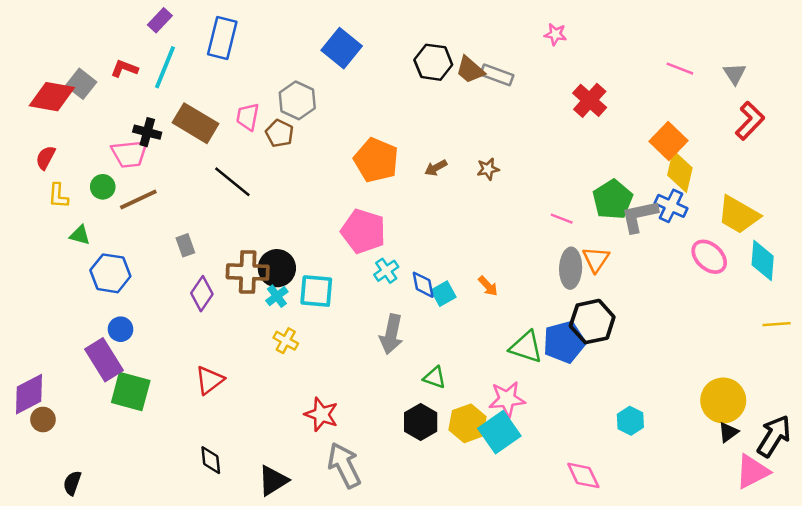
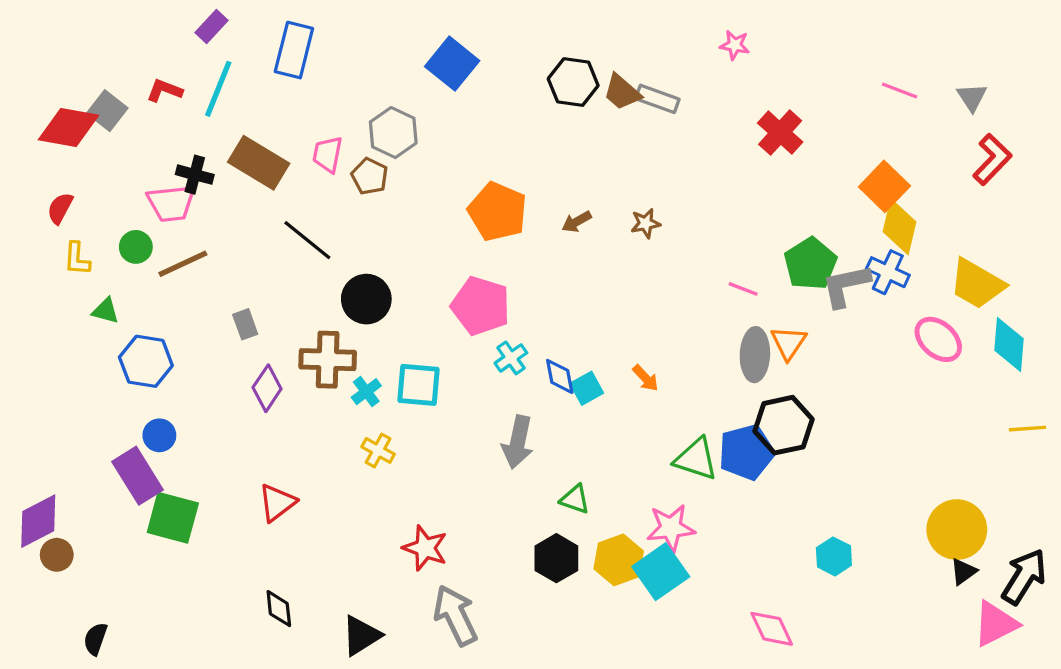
black circle: (277, 268) -> (366, 299), moved

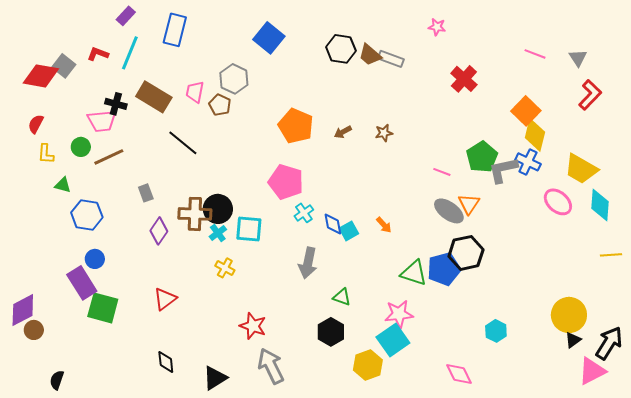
black circle: (366, 299) -> (218, 209), moved
gray ellipse: (755, 355) -> (449, 211), turned -56
yellow hexagon: (619, 560) -> (368, 365), moved

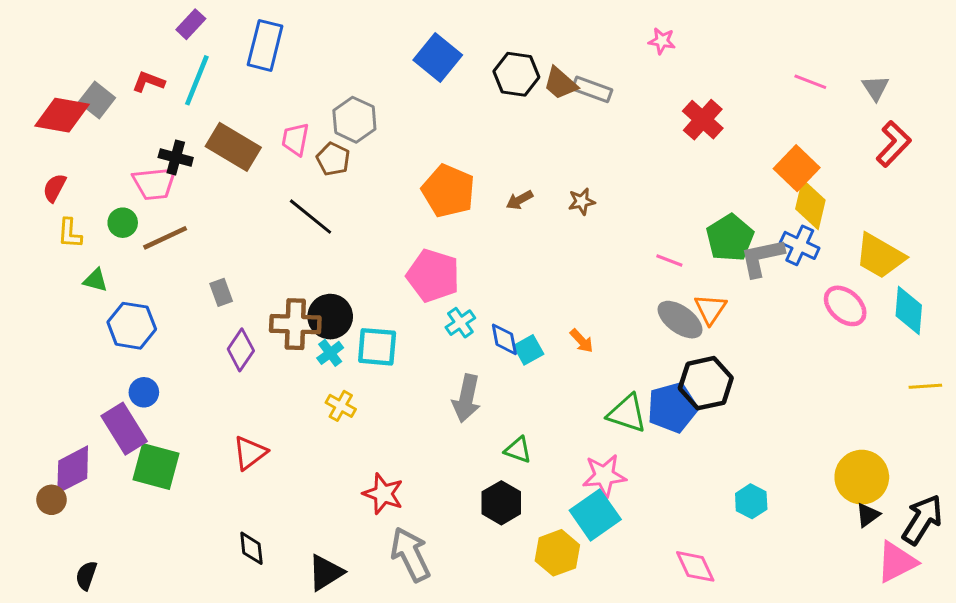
blue square: (269, 38) -> (438, 58), moved
black line: (183, 143) -> (310, 217), moved
purple diamond: (23, 310) -> (73, 470), moved

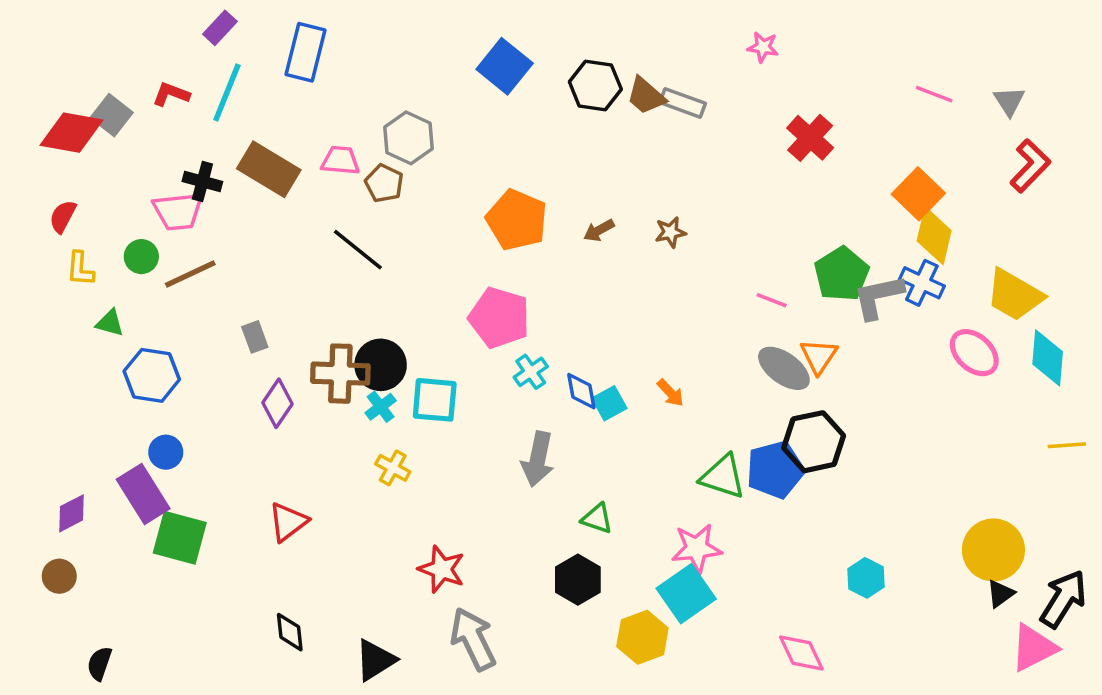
pink trapezoid: (295, 139) -> (340, 161), turned 84
purple diamond: (73, 470) -> (71, 513), moved, size x0.7

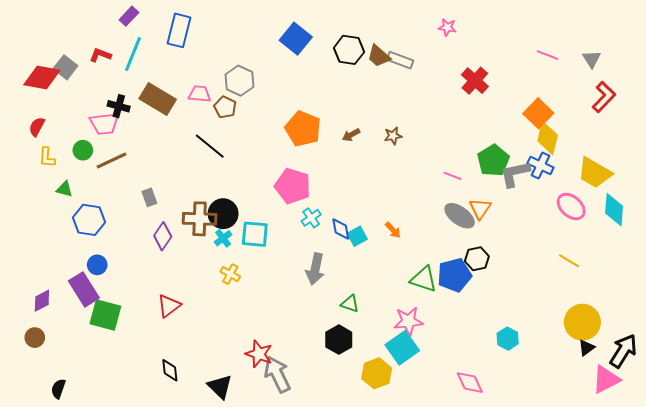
black hexagon: (814, 442) -> (477, 259), size x0.7
yellow line: (1067, 445) -> (569, 261), moved, turned 35
red star: (442, 569) -> (259, 354), moved
black triangle: (375, 660) -> (220, 387), turned -44

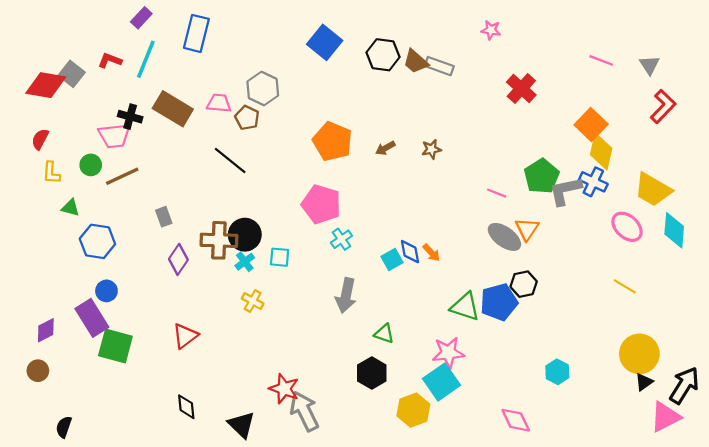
blue diamond: (341, 229) -> (410, 252), moved
cyan square: (255, 234) -> (280, 257), size x0.7

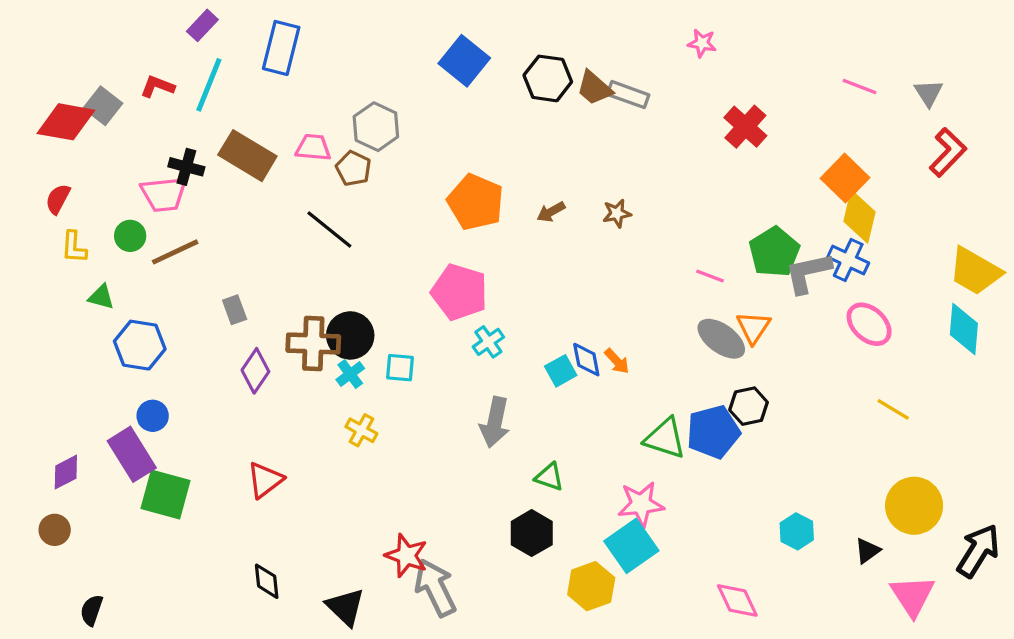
yellow trapezoid: (653, 190) -> (975, 271), moved
pink ellipse: (627, 227) -> (869, 324), moved
black triangle: (644, 382) -> (867, 551), moved
pink triangle: (665, 417) -> (912, 596), moved, turned -36

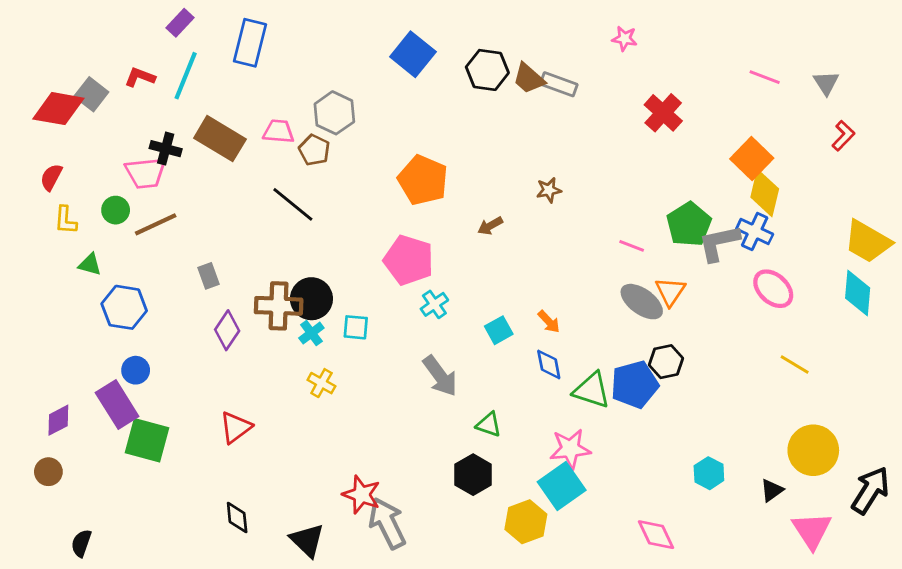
red L-shape: (948, 152) -> (843, 136), size x0.7
brown arrow: (551, 212) -> (490, 226), moved
blue diamond: (586, 360) -> (549, 364), moved
gray arrow: (495, 422) -> (440, 376), turned -48

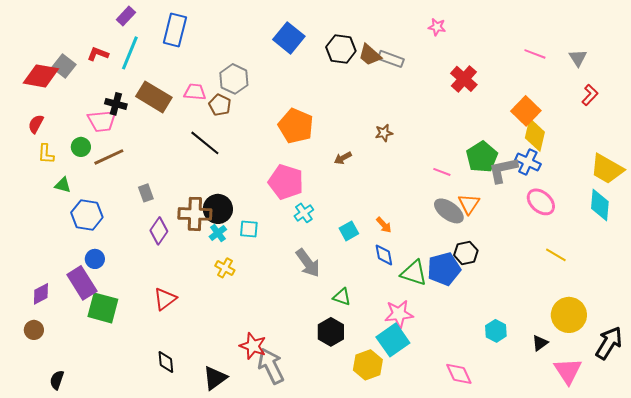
black triangle: (307, 540) -> (215, 378), turned 40

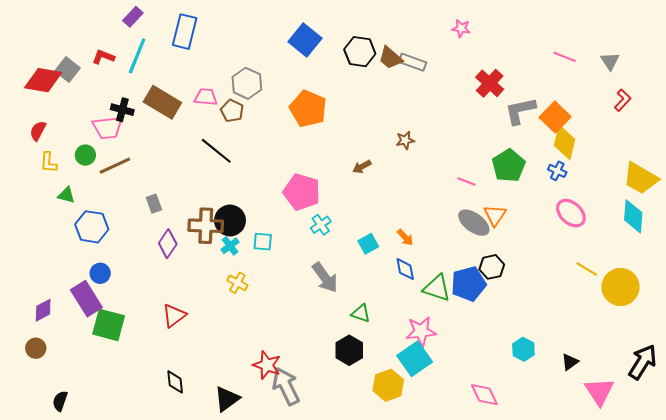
orange pentagon: (296, 126) -> (308, 109), moved
blue cross: (528, 162) -> (557, 171), size x0.7
gray L-shape: (503, 170) -> (520, 111), moved
yellow circle: (569, 315) -> (621, 287), moved

